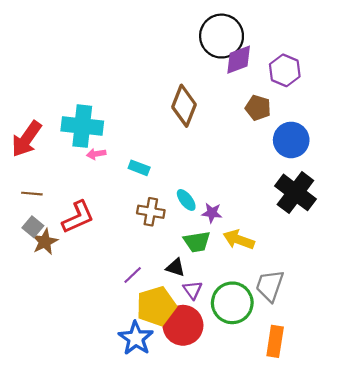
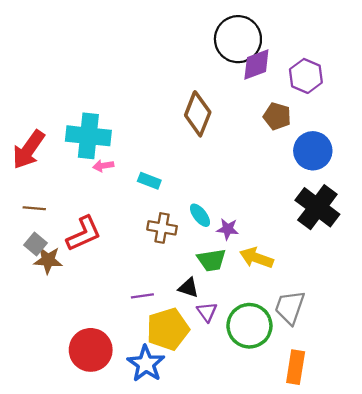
brown star: (45, 242) -> (48, 260), turned 30
purple line: (133, 275) -> (142, 296), turned 36
red circle: (183, 325) -> (91, 350), moved

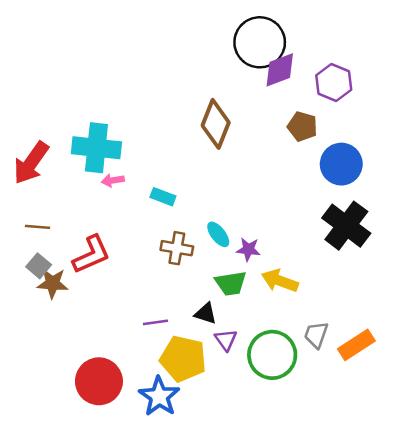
gray trapezoid: (290, 307) -> (316, 335), size x0.7
yellow pentagon: (168, 329) -> (183, 359), turned 30
orange rectangle: (296, 367) -> (356, 345), moved, turned 48

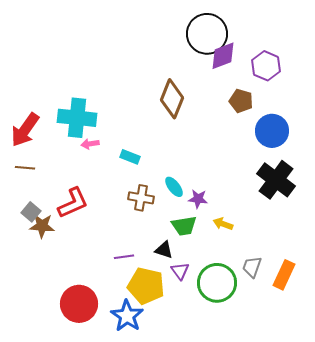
brown line: (37, 227) -> (25, 168), moved
yellow arrow: (280, 281) -> (223, 224), size x0.7
orange rectangle: (356, 345) -> (284, 275), turned -32

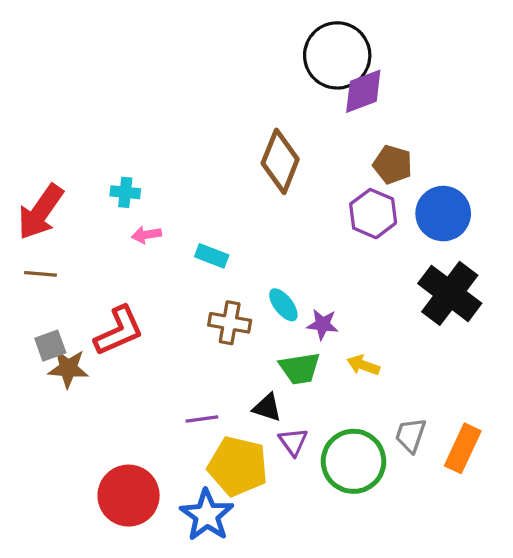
purple hexagon: (266, 66) -> (373, 214), moved
cyan cross: (77, 118) -> (125, 192), size x0.5
gray square: (31, 212) -> (50, 346), turned 30

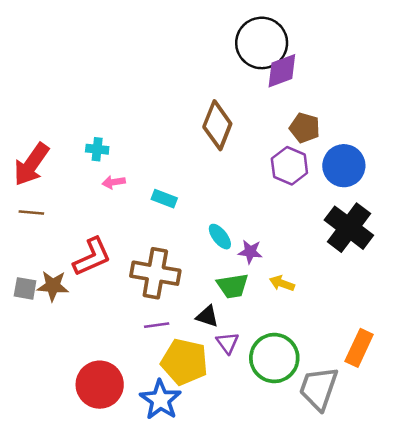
brown cross: (230, 323) -> (155, 273), moved, size x1.5
gray square: (50, 346) -> (25, 288), moved, turned 30
gray trapezoid: (411, 435) -> (319, 388), moved, size x1.6

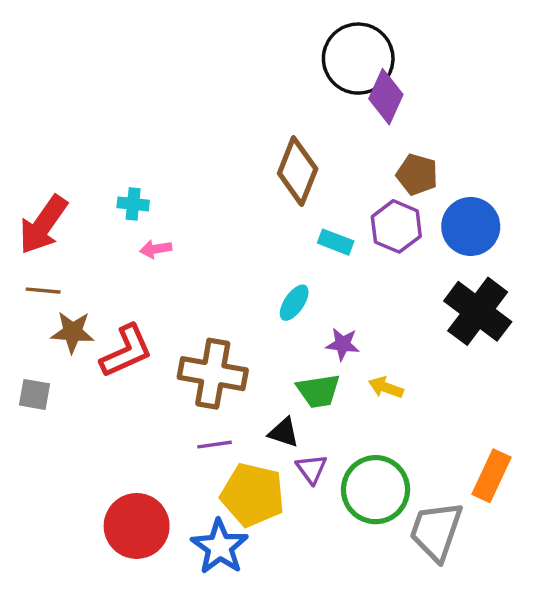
purple diamond: (282, 71) -> (386, 97), turned -45
cyan rectangle: (164, 199) -> (336, 242), moved
cyan ellipse: (220, 237) -> (294, 303), moved, turned 72
brown star: (53, 286) -> (73, 332), moved

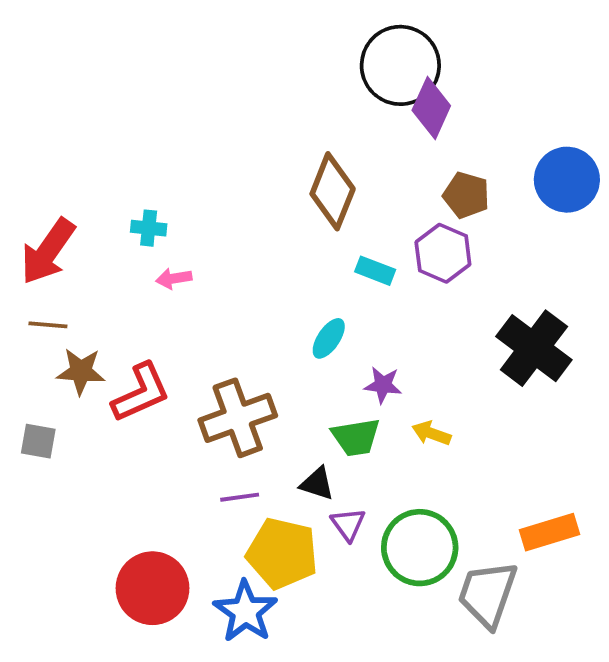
blue circle: (471, 226) -> (567, 180), moved
brown cross: (213, 374) -> (238, 418), turned -30
orange rectangle: (491, 476) -> (549, 532), turned 48

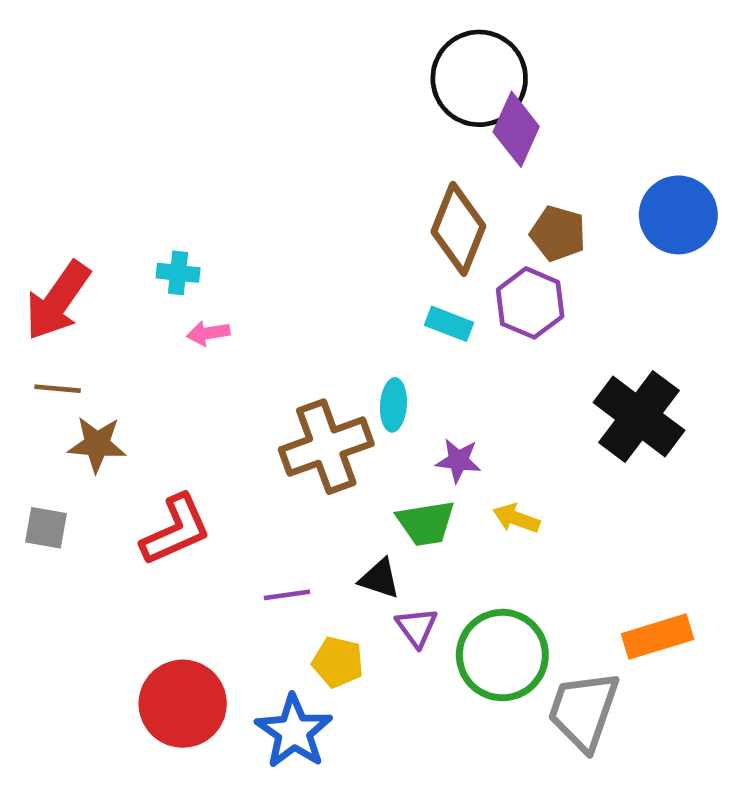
brown diamond: (333, 191) -> (458, 229), moved
cyan ellipse: (329, 338) -> (393, 405), turned -30
red L-shape: (141, 393) -> (176, 530), moved
brown cross: (238, 418) -> (326, 447), moved
yellow pentagon: (282, 553) -> (338, 662), size x0.6

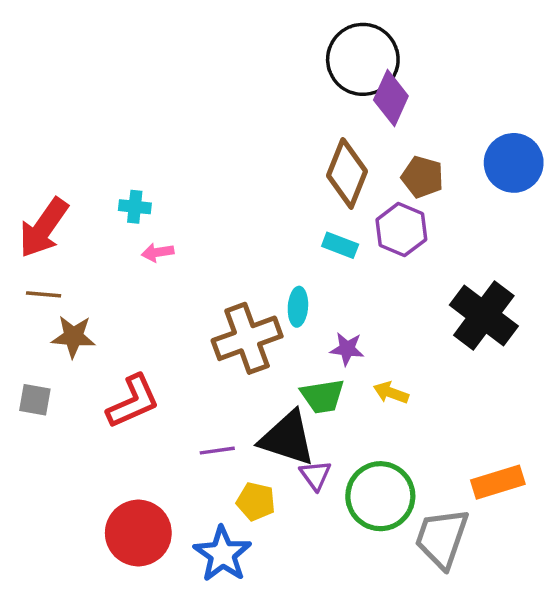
black triangle: (380, 579) -> (287, 438), size x1.8

